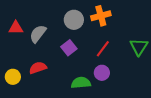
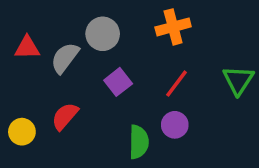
gray circle: (74, 20) -> (103, 34), moved
red semicircle: (38, 68) -> (65, 116), turned -30
green semicircle: (81, 83) -> (139, 142), turned 96

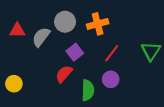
orange cross: (173, 27) -> (98, 24), moved
red semicircle: (65, 116) -> (64, 74), moved

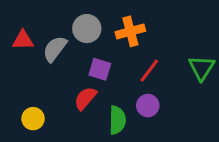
purple square: (75, 52) -> (100, 69), turned -35
yellow circle: (14, 84) -> (33, 119), moved

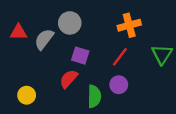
orange cross: (130, 31) -> (129, 25), moved

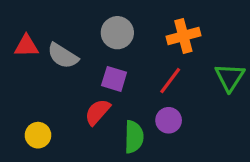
gray circle: (70, 23) -> (117, 33), moved
gray semicircle: (44, 39) -> (63, 56), turned -95

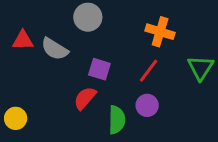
gray circle: (117, 33) -> (88, 17), moved
orange cross: (183, 36) -> (160, 32), turned 32
yellow circle: (38, 135) -> (16, 118), moved

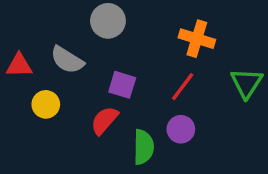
red triangle: (23, 40) -> (19, 65), moved
yellow circle: (16, 118) -> (46, 104), moved

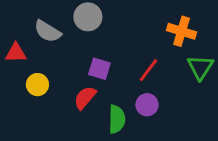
orange cross: (197, 39) -> (182, 31), moved
gray semicircle: (67, 60) -> (48, 31), moved

